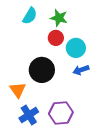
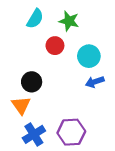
red circle: (56, 38) -> (55, 46), moved
black circle: (42, 70) -> (32, 82), moved, size x0.7

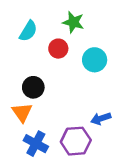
cyan semicircle: (35, 19) -> (28, 31), moved
blue arrow: (95, 82) -> (101, 119), moved
blue cross: (34, 134) -> (36, 144), turned -30

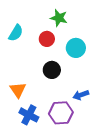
cyan semicircle: (28, 31) -> (16, 33), moved
black circle: (33, 87) -> (52, 70), moved

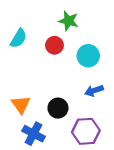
black circle: (52, 70) -> (58, 108), moved
blue arrow: (81, 95) -> (94, 91), moved
purple hexagon: (61, 113) -> (86, 131), moved

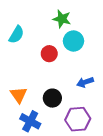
red circle: (54, 45) -> (49, 54), moved
cyan circle: (88, 56) -> (73, 41), moved

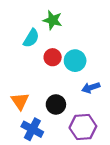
green star: (62, 19) -> (53, 20), moved
cyan semicircle: (16, 35) -> (31, 38), moved
cyan circle: (73, 41) -> (75, 61), moved

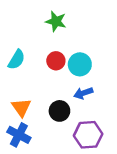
cyan semicircle: (31, 38) -> (16, 60), moved
blue arrow: (91, 88) -> (83, 93), moved
blue cross: (32, 129) -> (19, 135), moved

